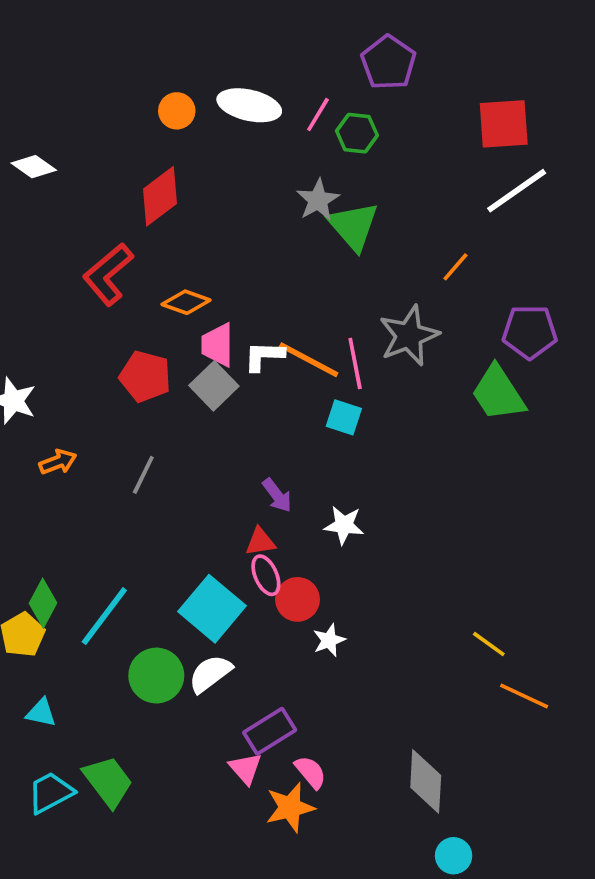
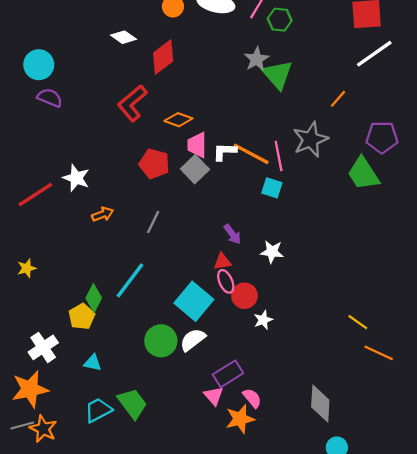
white diamond: (34, 167) -> (123, 37), moved
cyan line: (104, 616) -> (130, 280), moved

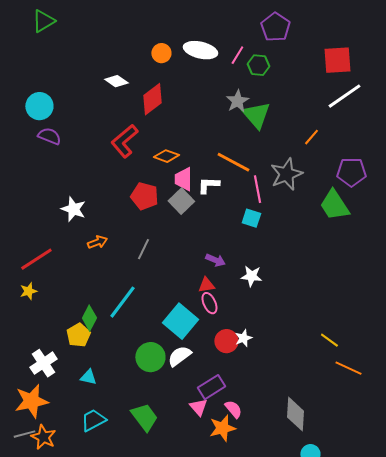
orange line: (251, 154) -> (233, 162), moved
red line: (35, 195) -> (36, 259), moved
purple arrow: (232, 234) -> (215, 260), turned -30
red circle: (244, 296) -> (226, 341), moved
green trapezoid: (132, 404) -> (144, 417), moved

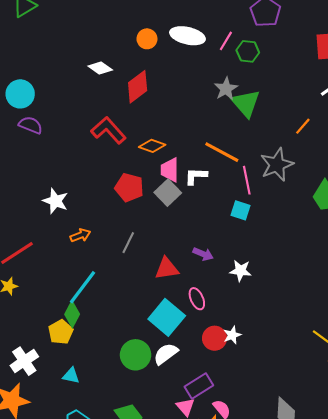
red L-shape: (124, 141) -> (109, 130), turned 88
red triangle: (206, 285) -> (167, 269), moved, size x1.4
cyan line: (122, 302) -> (83, 287), moved

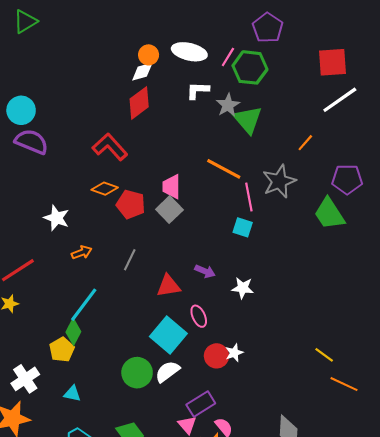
green hexagon: (248, 51) -> (250, 67), size x1.5
white diamond: (100, 68) -> (142, 72), moved, turned -50
purple semicircle: (31, 125) -> (32, 142), size x1.4
orange diamond: (152, 146) -> (105, 189), moved
white L-shape: (196, 176) -> (198, 90), moved

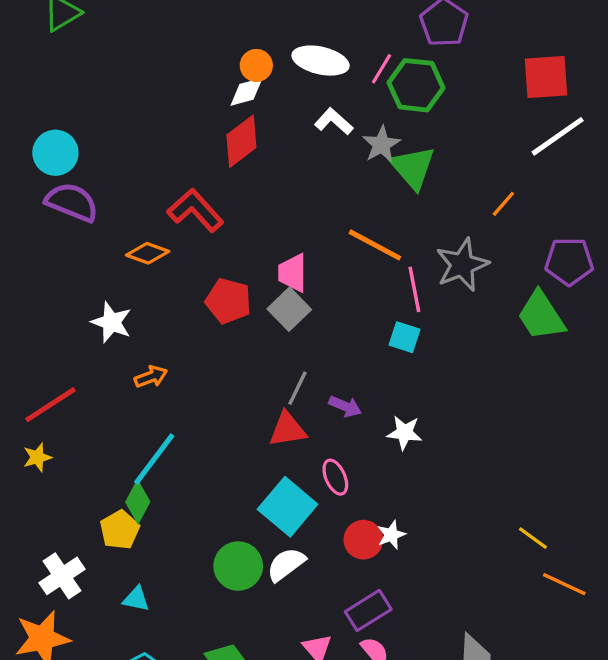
white L-shape: (198, 90) -> (334, 121), turned 40
orange diamond: (105, 189) -> (148, 253), moved
gray line: (130, 260) -> (297, 388), moved
purple rectangle: (201, 404) -> (368, 610), moved

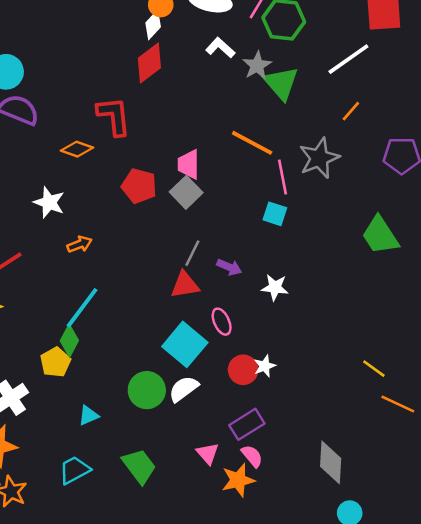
white diamond: (246, 92) -> (153, 25), turned -32
white line: (558, 136) -> (348, 59), moved
red L-shape: (195, 210) -> (114, 116), turned 36
green trapezoid: (541, 316) -> (380, 235), moved
cyan triangle: (136, 599) -> (88, 415), moved, turned -35

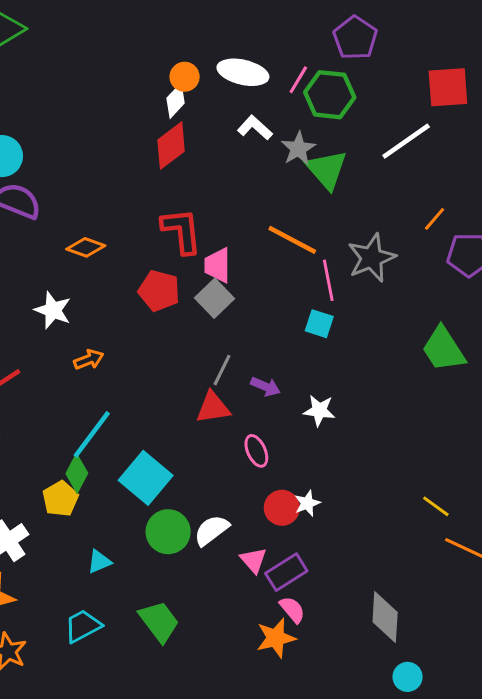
orange line: (351, 111) -> (434, 219), moved
red L-shape: (114, 116) -> (182, 231), moved
cyan square: (185, 344) -> (146, 478), moved
pink triangle: (208, 453) -> (253, 560), moved

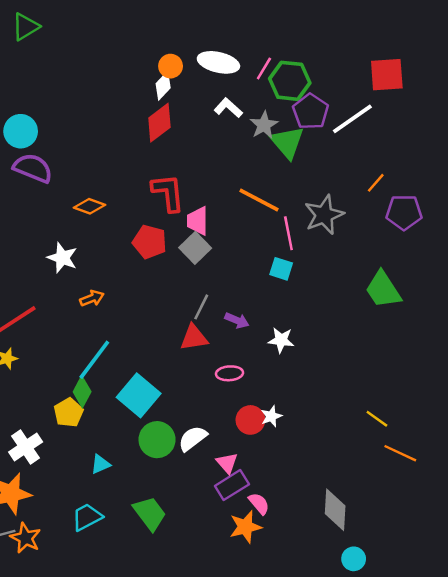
purple pentagon: (355, 38) -> (311, 112), moved
pink ellipse: (256, 451) -> (230, 373), turned -70
purple rectangle: (286, 572) -> (232, 485), moved

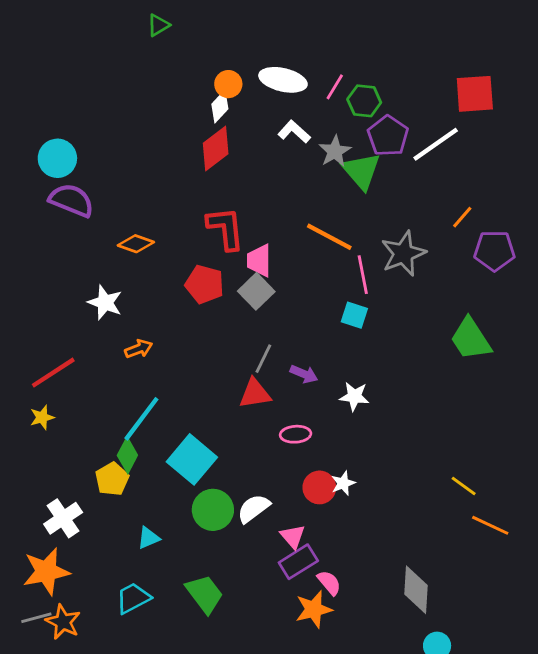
green triangle: (26, 27) -> (158, 25), moved, size x0.7
green hexagon: (290, 81) -> (364, 101), size x0.7

